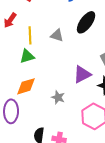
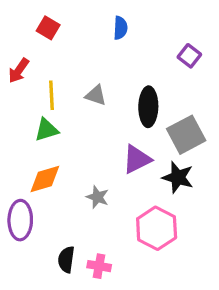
black ellipse: (86, 22) -> (148, 107), moved, turned -35

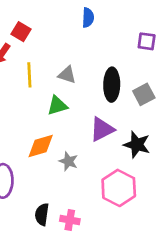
red square: (48, 28) -> (21, 32), moved
purple square: (189, 56) -> (147, 41), turned -30
green triangle: (46, 130) -> (57, 106), moved
gray square: (186, 135) -> (144, 94), moved, size x0.7
orange diamond: (45, 179) -> (41, 146), moved

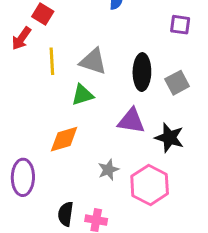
gray triangle: (67, 75) -> (93, 61), size x1.4
purple triangle: (102, 129) -> (131, 121), turned 36
gray star: (68, 161) -> (108, 170), moved, turned 30

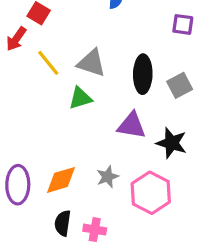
yellow line: (52, 61) -> (48, 63), turned -36
orange diamond: (64, 139) -> (61, 180), moved

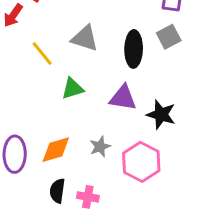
yellow line: (48, 63) -> (42, 54), moved
gray square: (180, 85) -> (169, 37), moved
green triangle: (80, 98) -> (73, 89), moved

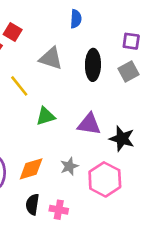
gray triangle: (85, 38) -> (51, 58), moved
black ellipse: (134, 49) -> (93, 65), moved

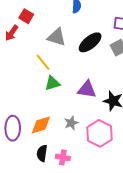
black ellipse: (93, 65) -> (90, 42), turned 50
yellow line: (19, 86) -> (43, 62), moved

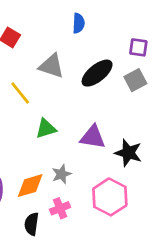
yellow line: (43, 62) -> (20, 93), moved
gray star: (71, 123) -> (61, 174), moved
pink cross: (63, 157) -> (60, 208), moved, turned -32

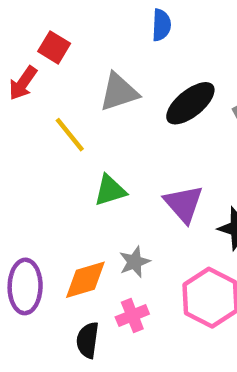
gray triangle: (52, 66) -> (119, 92), turned -36
purple triangle: (93, 137) -> (184, 204), turned 40

